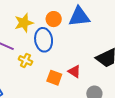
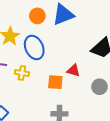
orange circle: (54, 19) -> (37, 16), moved

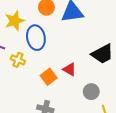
orange square: (55, 82) -> (49, 77), turned 35

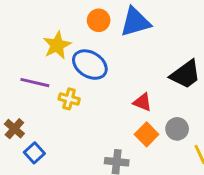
blue ellipse: (36, 38) -> (90, 65), turned -40
orange square: (49, 77) -> (147, 134), moved

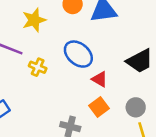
blue ellipse: (90, 65) -> (78, 54), moved
gray circle: (177, 129) -> (136, 107), moved

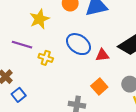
red triangle: (100, 79) -> (102, 55), moved, turned -32

